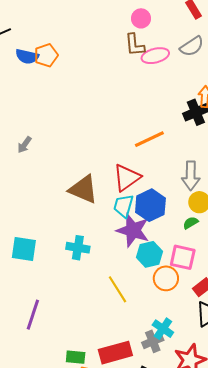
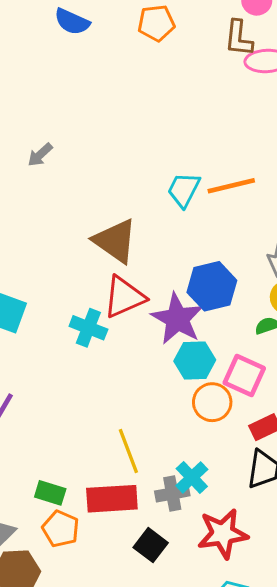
orange pentagon: (46, 55) -> (156, 23), moved
red triangle: (127, 178) -> (124, 297), moved
cyan trapezoid: (123, 206) -> (184, 190), moved
yellow line: (117, 289) -> (128, 451), moved

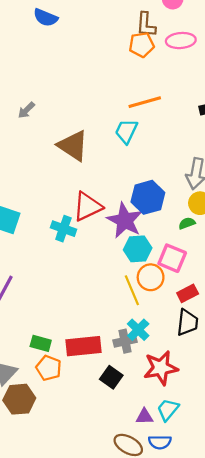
orange pentagon: (156, 23) -> (142, 45), moved
brown L-shape: (239, 38) -> (146, 25), moved
orange line: (231, 186) -> (145, 102), moved
brown triangle: (115, 241) -> (73, 146), moved
yellow line: (128, 451) -> (132, 290), moved

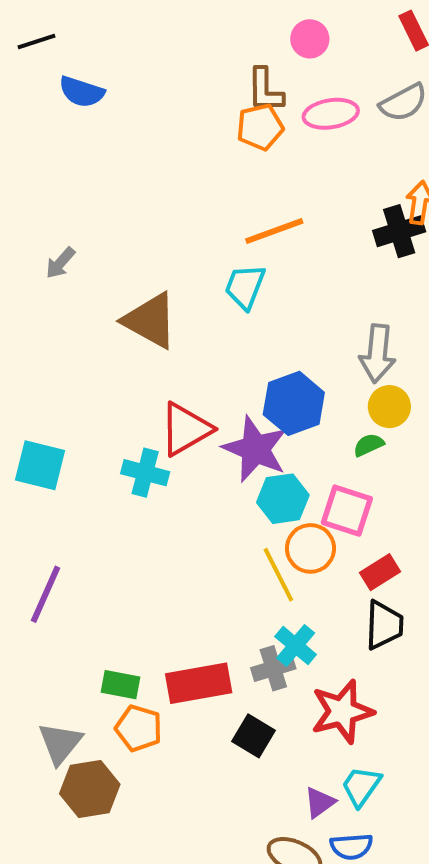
purple triangle: (144, 417) -> (320, 802), turned -30

